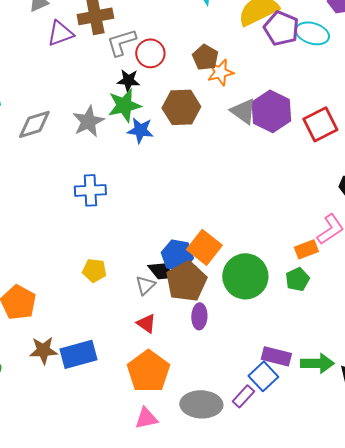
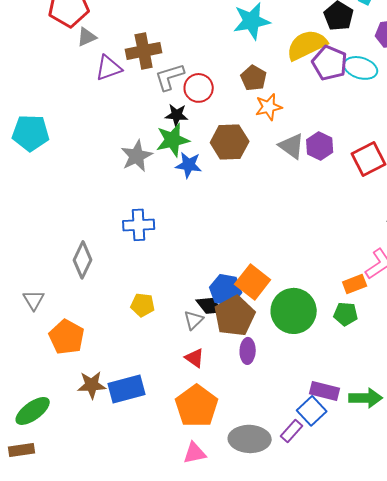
brown pentagon: (205, 57) -> (254, 78), moved
purple hexagon: (271, 111) -> (320, 146), size x0.7
gray diamond: (34, 124) -> (83, 260), moved, turned -48
green pentagon: (297, 279) -> (346, 314), turned 30

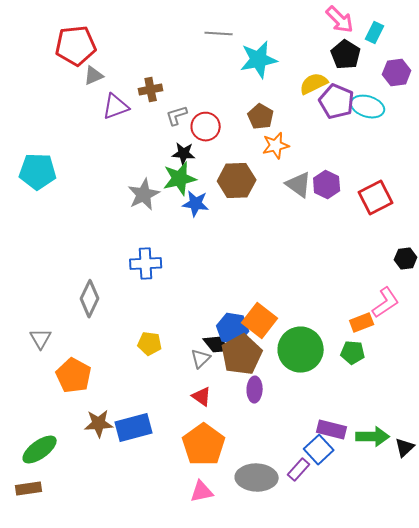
yellow semicircle: (307, 45) -> (314, 84), size x0.7
brown cross: (144, 51) -> (151, 90), size x0.7
gray L-shape: (170, 77) -> (177, 116), size x0.7

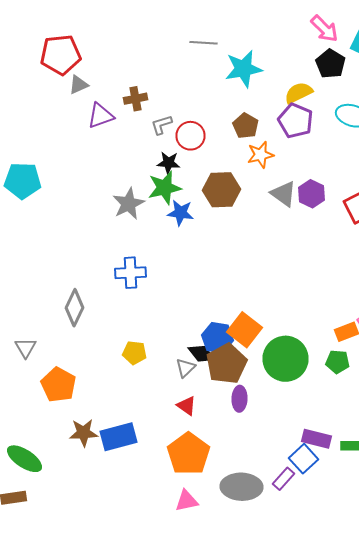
purple pentagon: (337, 102) -> (296, 121), moved
green ellipse: (40, 450) -> (24, 459), turned 69

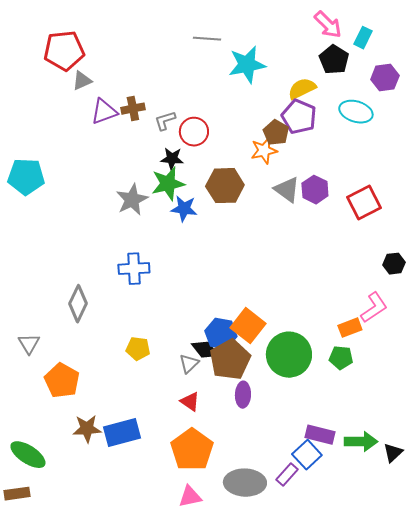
brown cross: (136, 99) -> (133, 109), moved
brown pentagon: (246, 126) -> (276, 133), moved

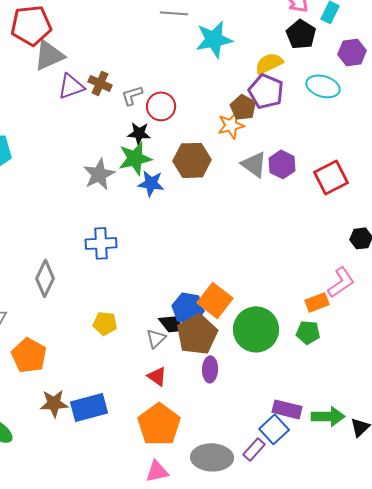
gray triangle: (82, 81) -> (49, 55), size x1.6
brown cross: (133, 109) -> (100, 83), turned 35

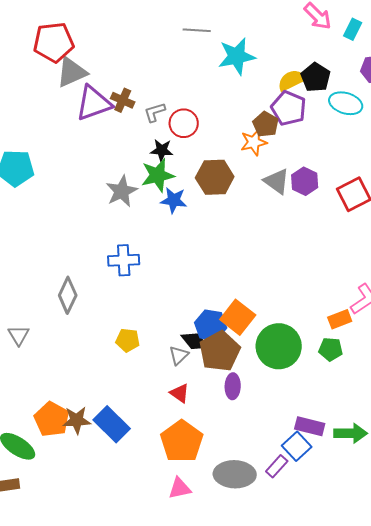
black pentagon: (301, 34) -> (316, 77), moved
purple triangle: (71, 86) -> (94, 103), size x1.4
orange pentagon: (29, 355) -> (52, 419), moved
blue rectangle: (89, 407) -> (112, 424), turned 60

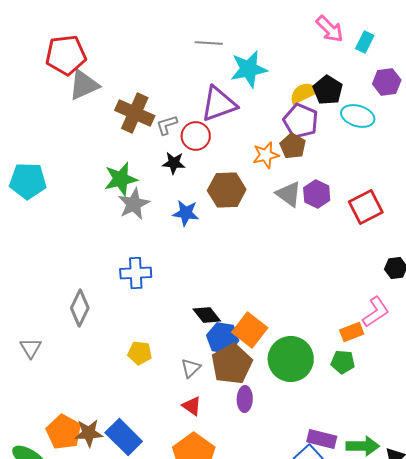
brown cross: (123, 100) -> (135, 113), size x1.6
purple triangle: (94, 103) -> (219, 104), moved
brown pentagon: (266, 124) -> (293, 146), moved
green star: (158, 175) -> (121, 179), moved
black diamond: (195, 341) -> (207, 315), moved

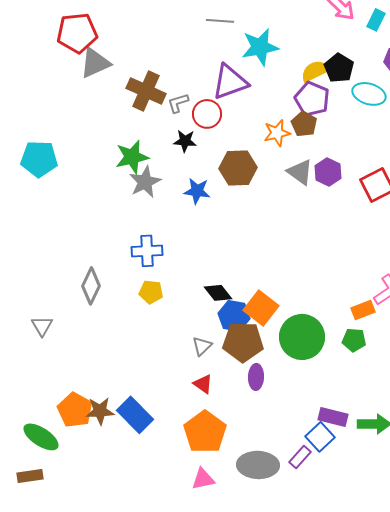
yellow pentagon: (140, 353) -> (151, 292), moved
brown pentagon: (232, 364) -> (243, 342), turned 30

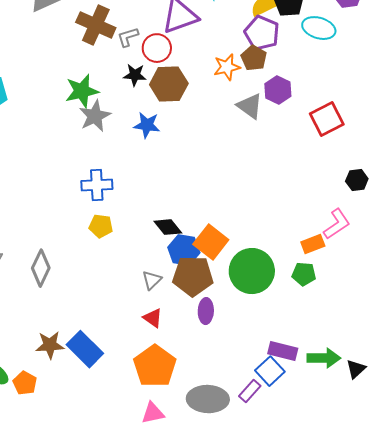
brown hexagon: (238, 168) -> (169, 84), moved
purple hexagon: (328, 172) -> (278, 90), moved
gray diamond: (91, 286) -> (41, 268), moved
orange pentagon: (75, 410) -> (25, 383), moved, size x0.7

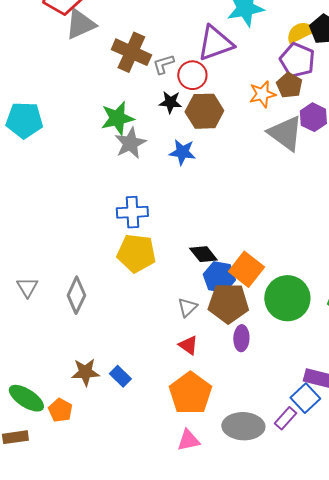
gray triangle: (250, 106) -> (285, 133), size x1.4
yellow pentagon: (101, 226) -> (136, 253), size x1.6
blue rectangle: (85, 349) -> (120, 376), size x0.6

